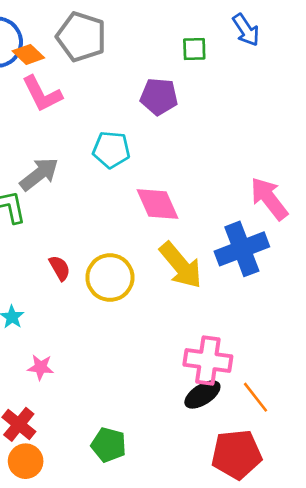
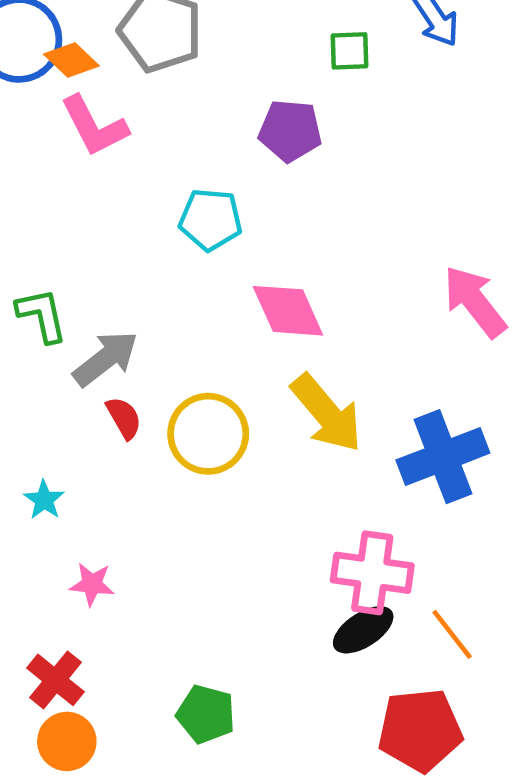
gray arrow: (39, 174) -> (106, 359), moved
blue cross: (242, 249) -> (443, 457), moved

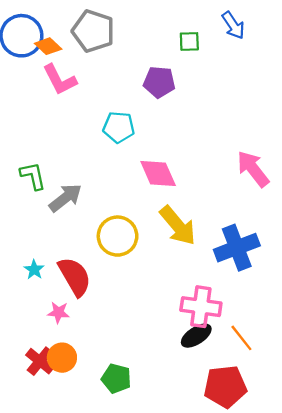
red semicircle: (124, 418) -> (75, 277), moved, size x1.8
orange circle: (67, 741) -> (62, 358), moved

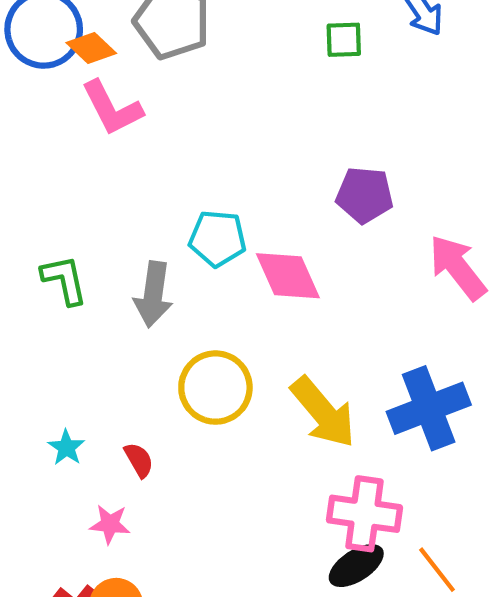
purple pentagon: (159, 82) -> (365, 195), moved
cyan pentagon: (119, 127) -> (218, 238), moved
gray arrow: (65, 198) -> (153, 294), moved, turned 136
yellow arrow: (178, 226) -> (323, 412), moved
red semicircle: (75, 277) -> (139, 460), size x0.5

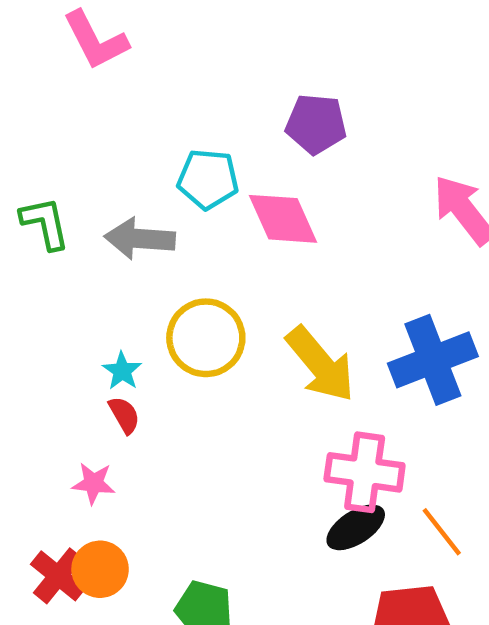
purple pentagon: (365, 195) -> (316, 124), moved
gray arrow: (153, 294) -> (140, 239), turned 86
cyan star: (66, 448) -> (122, 371), moved

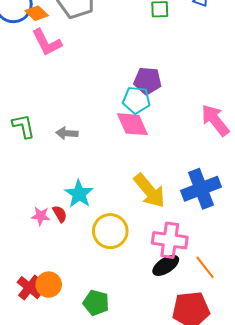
cyan pentagon: (208, 179) -> (136, 100), moved
gray arrow: (140, 239) -> (67, 133), size x0.7
yellow circle: (206, 338) -> (110, 231), moved
cyan star: (122, 371) -> (79, 194), moved, size x1.6
pink star: (93, 483) -> (41, 216), moved

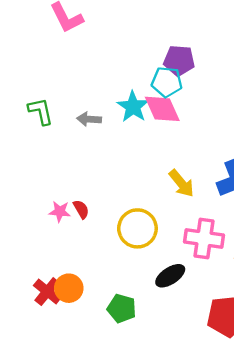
yellow arrow: (150, 191) -> (181, 183), size x0.7
cyan star: (79, 194) -> (133, 107), moved
black ellipse: (166, 265) -> (170, 276), moved

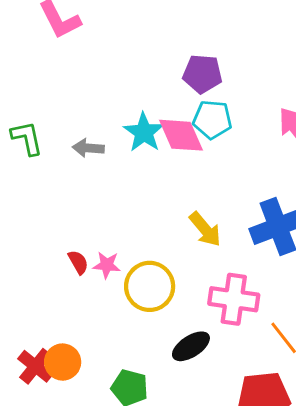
cyan pentagon: (167, 82) -> (212, 120), moved
pink star: (60, 212) -> (107, 265), moved

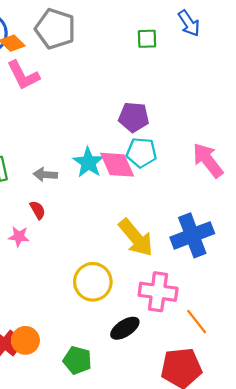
yellow arrow: (205, 229) -> (136, 238), size x1.4
red semicircle: (78, 262) -> (38, 210), moved
pink star: (107, 265) -> (19, 237), moved

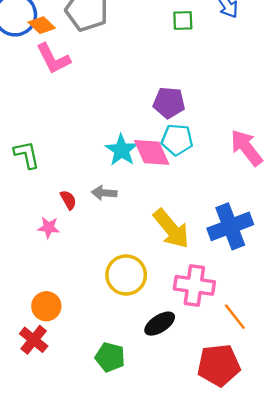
gray arrow: (45, 175) -> (104, 193), moved
orange circle: (25, 340) -> (46, 306), moved

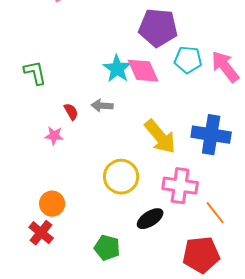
purple pentagon: (169, 103) -> (158, 28), size x1.4
cyan pentagon: (177, 140) -> (188, 60), moved
blue cross: (230, 226) -> (211, 135), turned 30

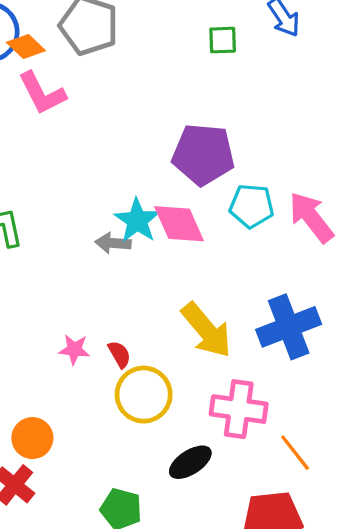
gray arrow: (102, 106) -> (113, 243), moved
red semicircle: (71, 112) -> (119, 354), moved
blue cross: (211, 135) -> (289, 327), turned -30
pink star: (54, 136) -> (74, 349), moved

